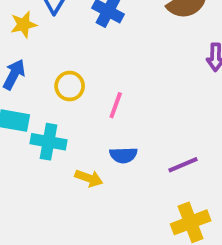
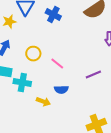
pink line: (116, 105) -> (57, 64), turned -72
purple line: (183, 165) -> (93, 75), moved

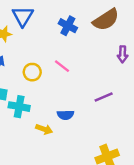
blue cross: (53, 15) -> (68, 26), moved
pink line: (57, 64) -> (62, 66), moved

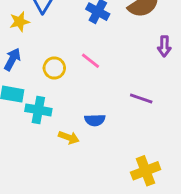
purple line: (104, 97) -> (141, 98), turned 42

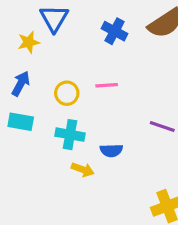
pink line: (91, 61) -> (107, 85), turned -42
cyan cross: (38, 110) -> (70, 135), moved

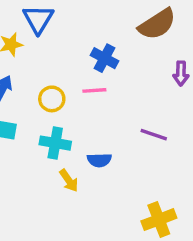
blue cross: (115, 31) -> (104, 58), moved
yellow arrow: (83, 170) -> (69, 180), turned 35

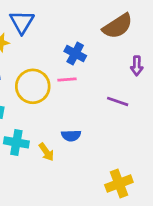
yellow circle: (52, 99) -> (33, 86), size x1.6
purple line: (154, 135) -> (118, 101), moved
cyan cross: (55, 143) -> (16, 142), moved

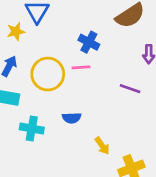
blue semicircle: (71, 136) -> (72, 118), moved
yellow arrow: (46, 152) -> (102, 146), moved

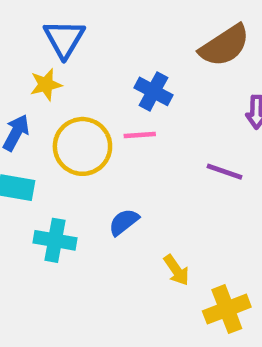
yellow star: (16, 32) -> (46, 85), moved
blue semicircle: (72, 118) -> (124, 222), turned 144

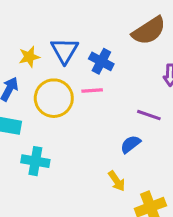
blue triangle: (64, 39) -> (65, 51), moved
blue semicircle: (124, 222) -> (130, 144), moved

